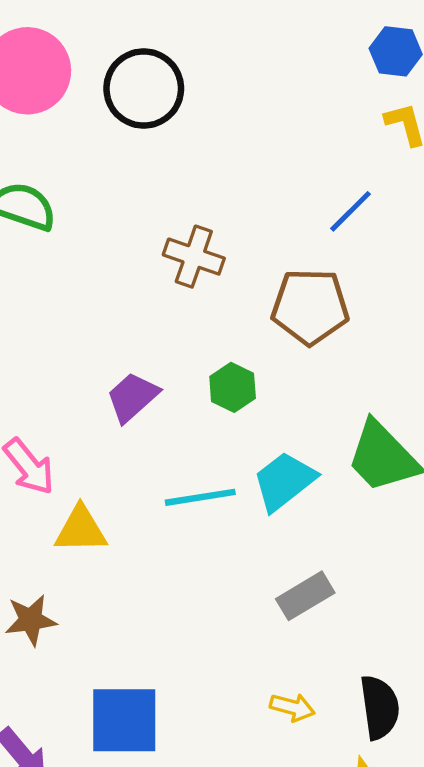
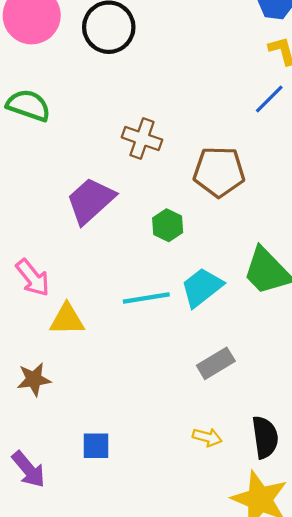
blue line: (350, 211) -> (269, 99), moved
purple trapezoid: (132, 397) -> (91, 201), moved, size x1.4
blue square: (124, 720) -> (96, 446), size x0.6

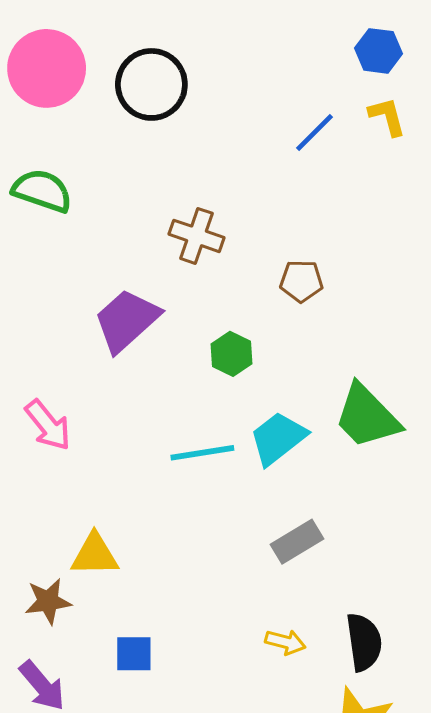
blue line: (269, 99) -> (314, 133), moved
brown pentagon: (219, 172) -> (301, 281), size x0.6
yellow triangle: (67, 319) -> (95, 555), moved
brown star: (34, 379) -> (48, 601), moved

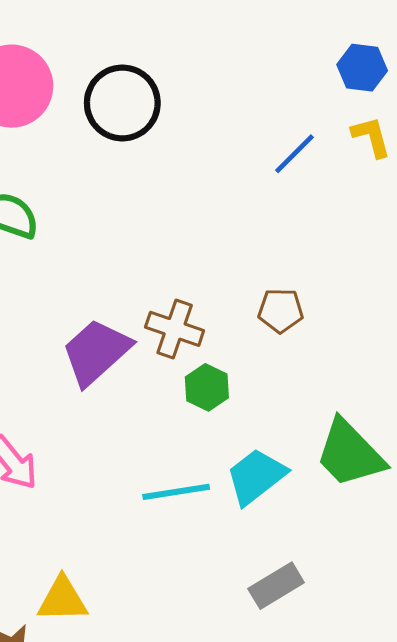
brown cross: (197, 236) -> (175, 329), moved

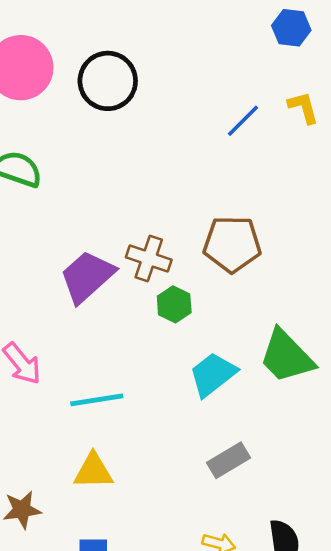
blue hexagon: (362, 68) -> (291, 28), moved
brown pentagon: (281, 310) -> (232, 244), size x1.6
cyan line: (176, 492) -> (97, 400), moved
yellow triangle: (62, 599) -> (93, 471), moved

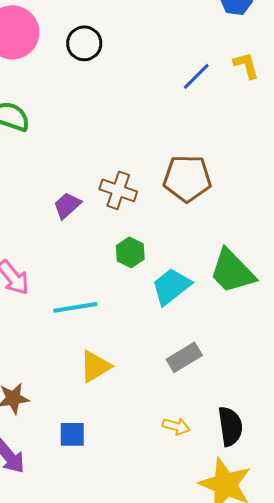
black circle: (108, 81) -> (84, 43), size x0.7
purple trapezoid: (87, 277) -> (67, 205), size x0.6
green hexagon: (174, 304) -> (130, 252), moved
yellow triangle: (93, 471) -> (95, 366), moved, turned -30

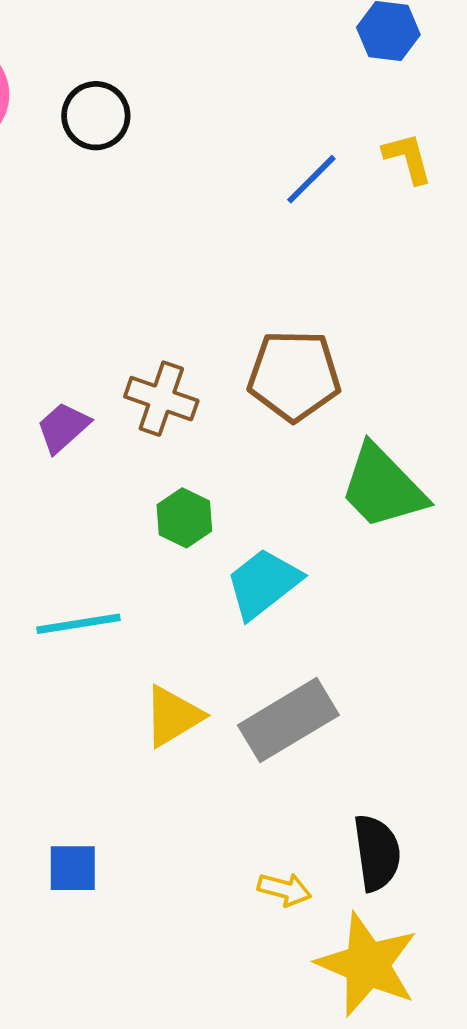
green trapezoid: (232, 271) -> (383, 487), moved
gray rectangle: (184, 357) -> (288, 720), size x1.4
yellow triangle: (95, 366) -> (173, 716), moved
yellow arrow: (176, 426) -> (284, 889), moved

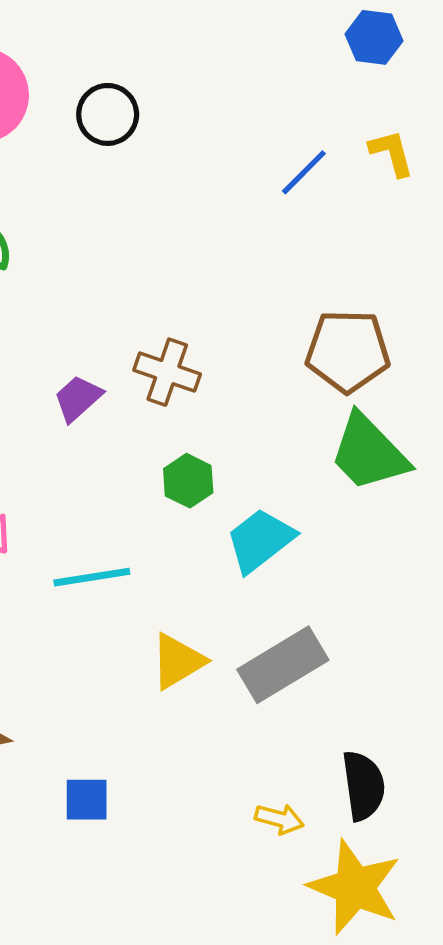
brown pentagon: (294, 376) -> (348, 351), moved

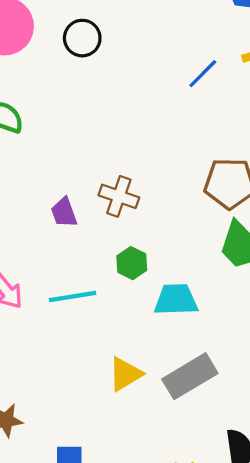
purple trapezoid: (78, 398) -> (64, 212), turned -68
cyan trapezoid: (260, 540) -> (176, 300), turned 36
cyan line: (92, 577) -> (73, 296), moved

